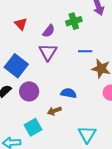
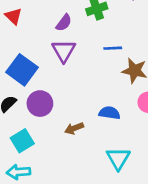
red triangle: (21, 24) -> (13, 16), moved
blue semicircle: (69, 93) -> (109, 113), moved
cyan square: (33, 127) -> (22, 141), moved

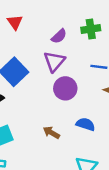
purple circle: (40, 104) -> (65, 88), moved
brown arrow: (74, 128) -> (51, 133), turned 42

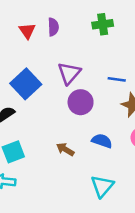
green cross: (91, 29) -> (103, 24), moved
purple semicircle: (59, 36) -> (53, 27), moved, turned -49

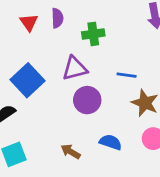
green cross: (103, 24) -> (93, 34), moved
purple triangle: (69, 73) -> (75, 68), turned 35

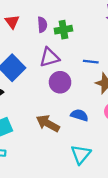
purple semicircle: (57, 18) -> (42, 25), moved
brown arrow: (71, 152) -> (48, 123), size x1.5

